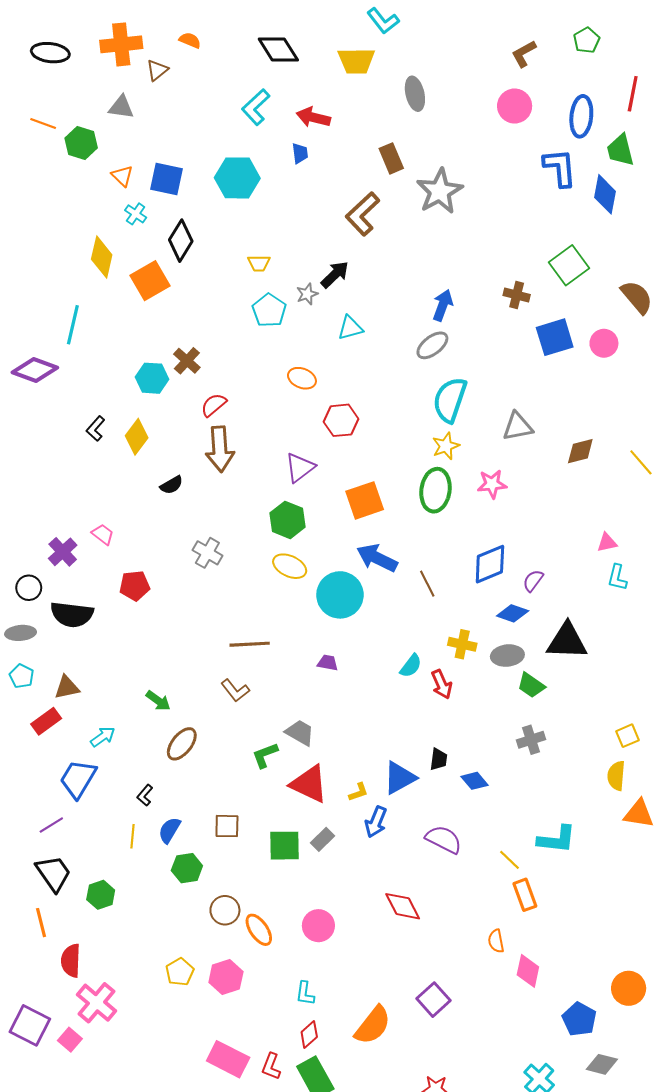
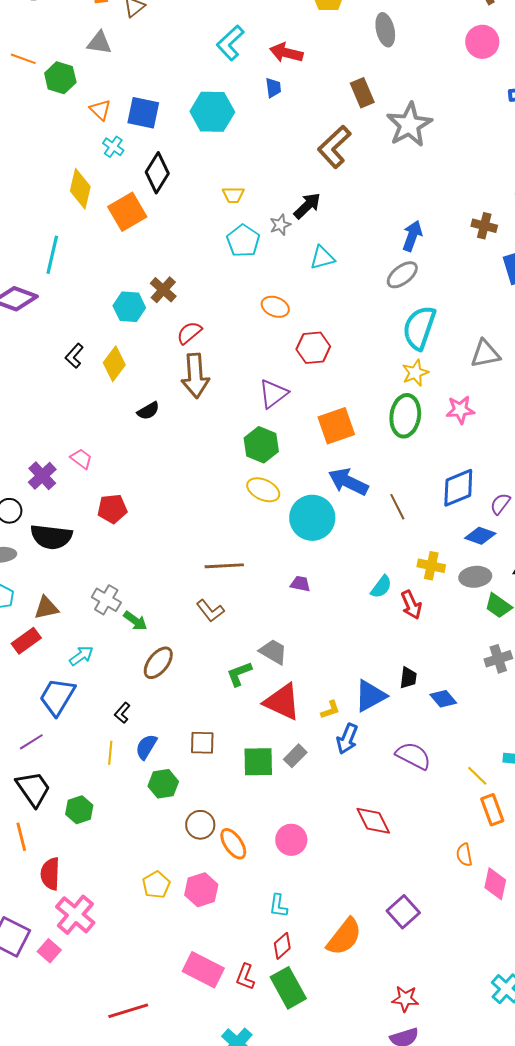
gray cross: (207, 553) -> (106, 600), moved

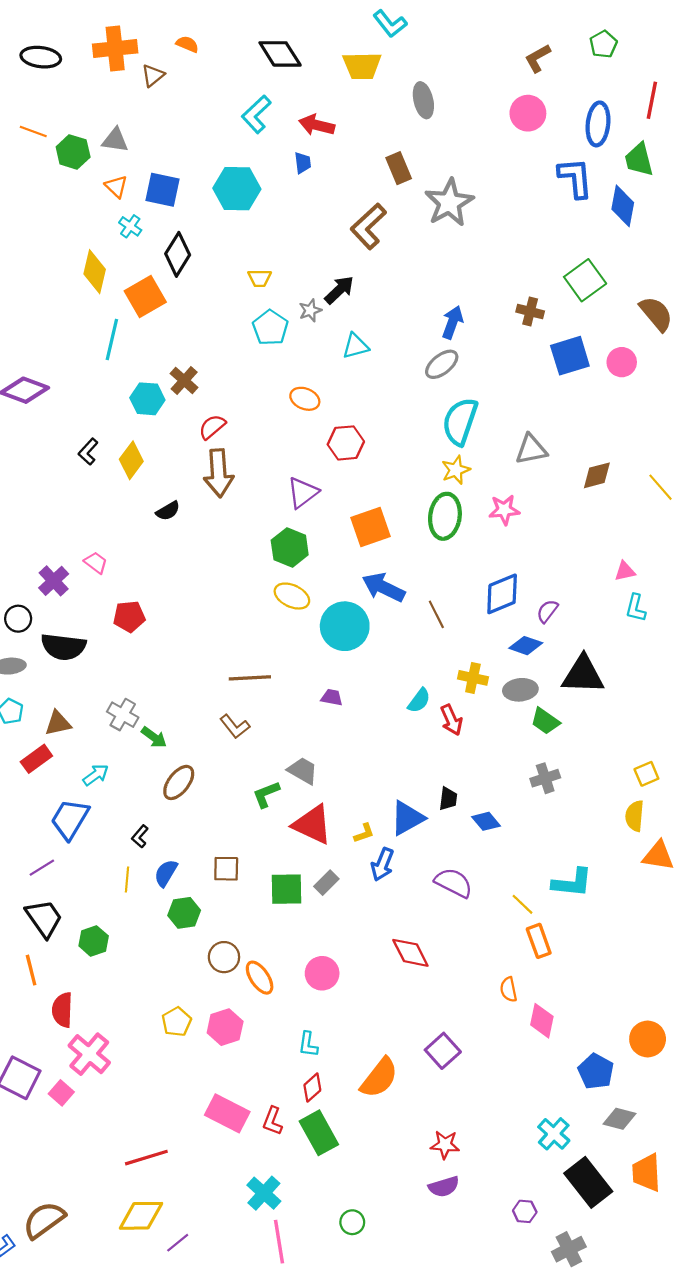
gray triangle: (99, 43) -> (115, 140), moved
cyan line: (52, 255) -> (112, 340), moved

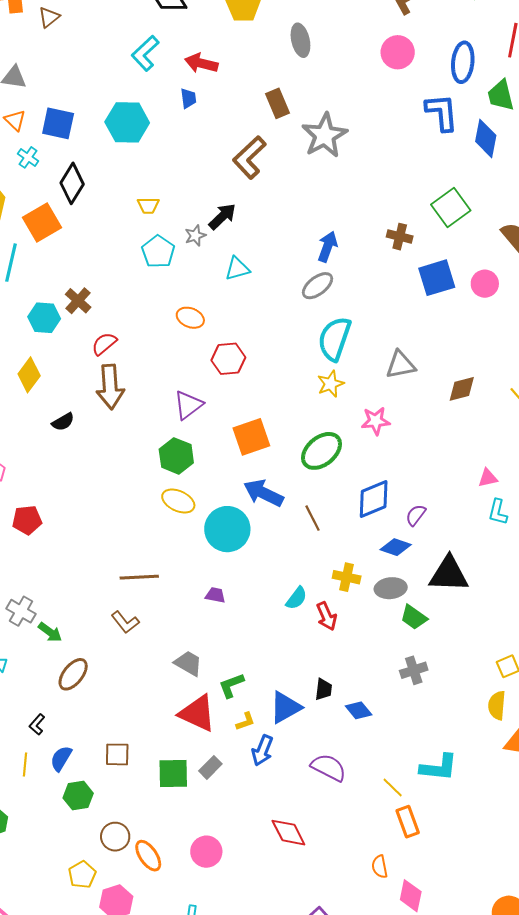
green ellipse: (445, 516) -> (322, 451), moved, turned 42
green L-shape: (266, 794) -> (231, 685), moved
yellow pentagon: (177, 1022) -> (82, 875), moved

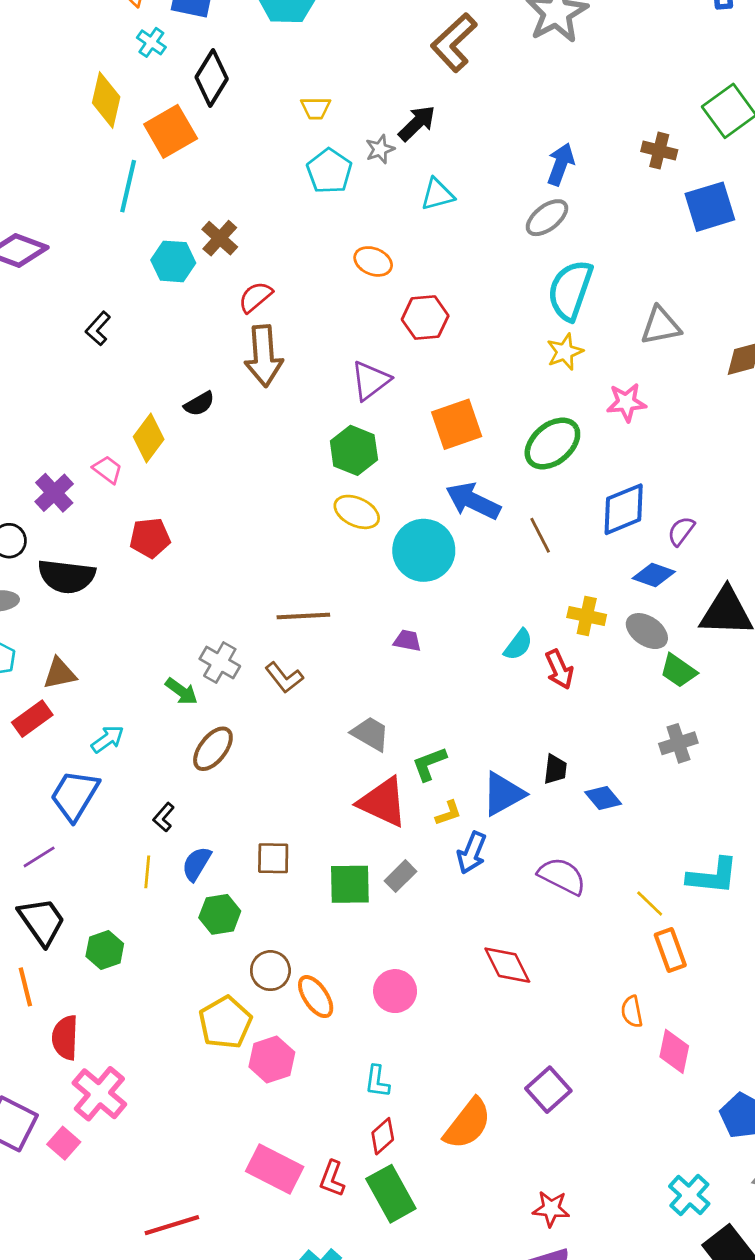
yellow diamond: (29, 375) -> (149, 438), moved
gray ellipse: (391, 588) -> (647, 631), turned 40
gray cross: (21, 611) -> (220, 663), moved
yellow pentagon: (82, 875) -> (225, 1023), size x1.4

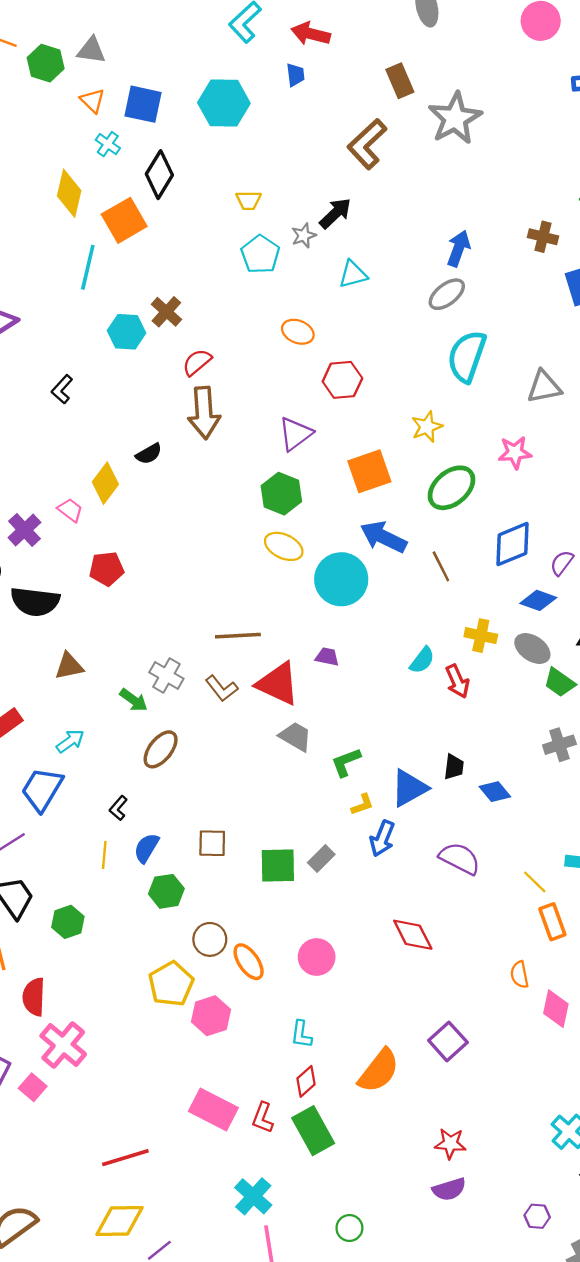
yellow star: (565, 352) -> (427, 427), moved
brown triangle: (60, 673) -> (69, 666), moved
red triangle: (383, 802) -> (278, 684), moved

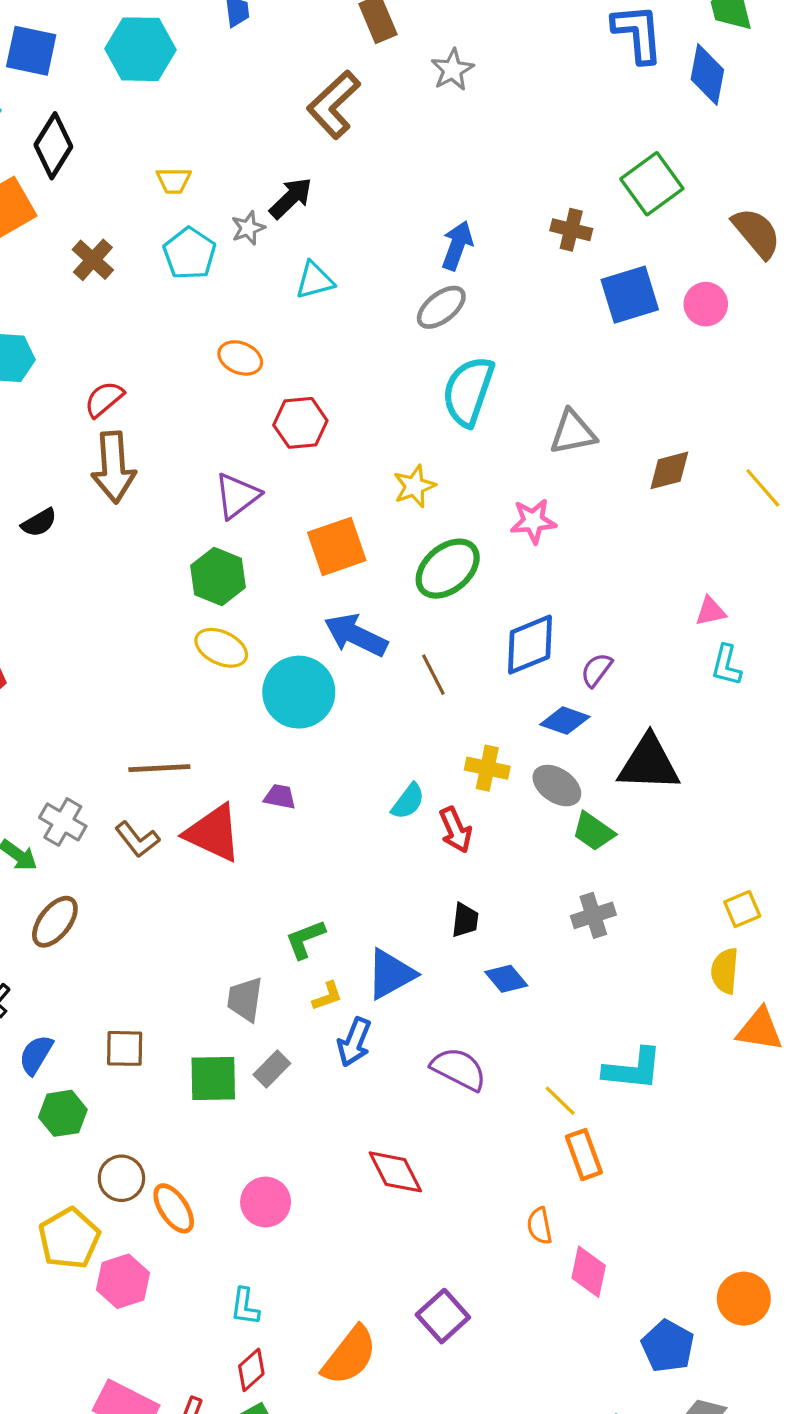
gray star: (455, 118) -> (452, 70), size x0.6
brown cross: (166, 312) -> (93, 260), moved
gray trapezoid: (295, 736) -> (245, 999), moved, turned -112
black trapezoid: (454, 767) -> (465, 920), moved

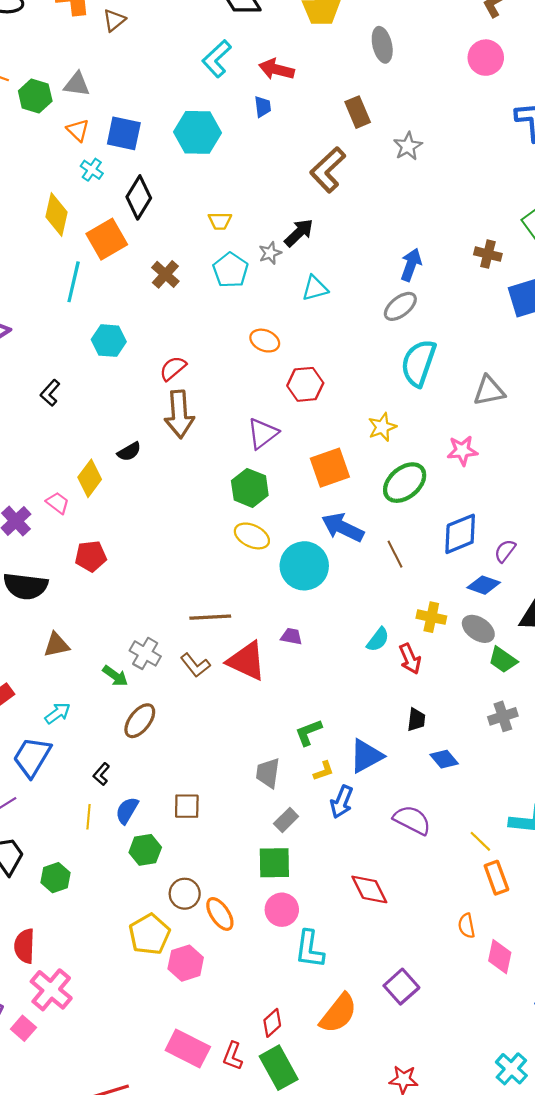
green square: (213, 1078) -> (274, 863), moved
cyan L-shape: (245, 1307) -> (310, 949), moved, size x1.5

